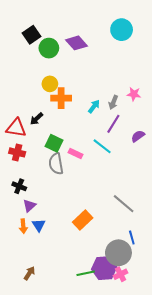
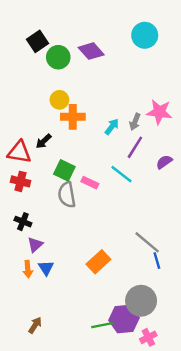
pink star: (134, 94) -> (159, 112), size x1.5
blue line: (132, 237) -> (157, 261), moved
pink cross: (121, 274) -> (148, 337), moved

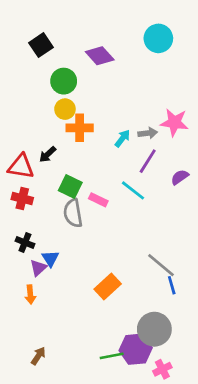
green circle: (58, 57) -> (64, 81), moved
gray arrow: (135, 122) -> (148, 133), turned -119
blue triangle: (46, 268) -> (50, 258), moved

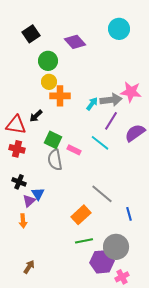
gray arrow: (148, 133) -> (111, 100), size x1.5
purple semicircle: (180, 177) -> (135, 133), size x1.5
gray line: (161, 265) -> (102, 194), moved
green line: (112, 356) -> (84, 241), moved

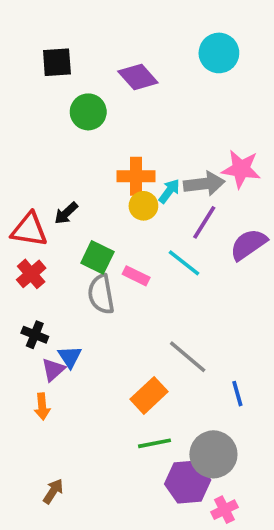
black square: (31, 34) -> (57, 62), turned 30
yellow circle: (49, 82) -> (143, 206), moved
orange cross: (60, 96) -> (136, 176), moved
red cross: (17, 149) -> (31, 274), turned 35

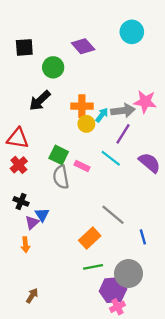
black square: (57, 62) -> (24, 47), moved
black arrow: (66, 213) -> (40, 101), moved, size x1.5
purple semicircle: (248, 244) -> (150, 163), moved, turned 75
pink cross: (224, 510) -> (117, 307), moved

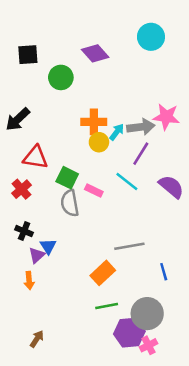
black arrow: (40, 101) -> (18, 119), moved
red triangle: (18, 138) -> (35, 157), moved
gray line: (113, 215) -> (129, 246), turned -50
pink cross: (117, 307) -> (148, 345), moved

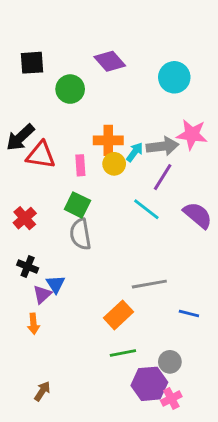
cyan circle: (151, 37) -> (174, 77), moved
red triangle: (35, 157) -> (41, 155), moved
pink rectangle: (94, 190) -> (80, 165), moved, turned 60
blue line: (164, 272) -> (189, 313), turned -60
gray circle: (147, 314) -> (170, 362), size x0.6

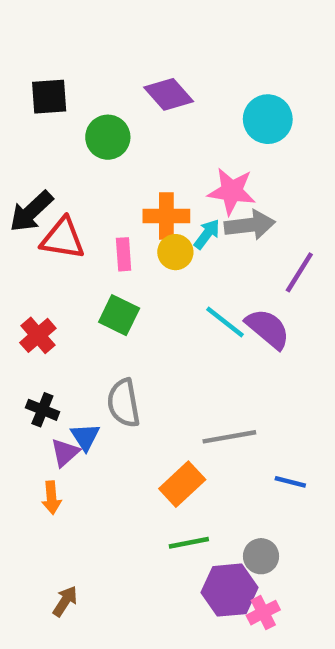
pink star: (192, 135) -> (232, 191), moved
purple line: (163, 177) -> (299, 272), moved
purple semicircle: (198, 215) -> (268, 329), moved
gray semicircle: (80, 234) -> (124, 403), moved

